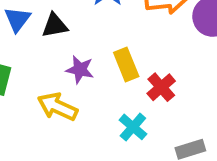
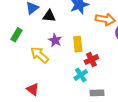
cyan cross: (133, 127) -> (81, 75), moved

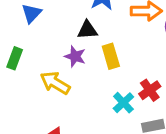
black triangle: (49, 16) -> (87, 30), moved
red cross: (91, 60) -> (150, 90), moved

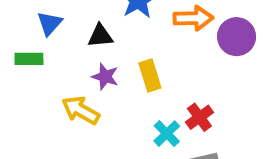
black triangle: (87, 30) -> (100, 36), moved
green rectangle: (15, 58) -> (29, 59), moved, turned 70

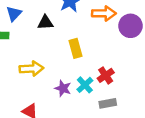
purple star: (105, 77) -> (63, 88), moved
yellow arrow: (81, 110) -> (32, 69), turned 145

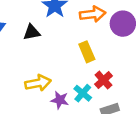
yellow rectangle: (76, 48) -> (87, 52), moved
yellow arrow: (32, 69) -> (38, 83), moved

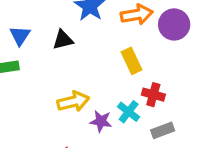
red cross: (103, 80) -> (153, 95), turned -30

